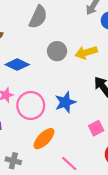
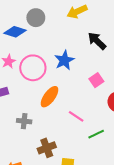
gray circle: (57, 51) -> (36, 18), moved

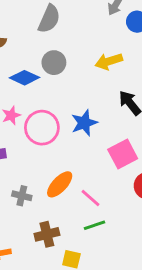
pink square: (96, 80) -> (123, 154), size x1.5
orange ellipse: (50, 97) -> (60, 184), moved
green line: (96, 134) -> (95, 225), moved

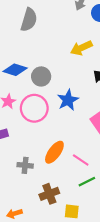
gray circle: (54, 63) -> (41, 76), moved

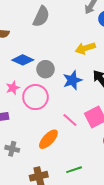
blue star: (68, 100) -> (72, 80), moved
pink line: (81, 160) -> (70, 120), moved
gray cross: (25, 165) -> (12, 149), moved

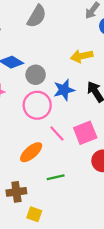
pink circle: (35, 97) -> (37, 105), moved
green line: (74, 170) -> (56, 177), moved

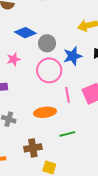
pink line: (57, 133) -> (67, 95), turned 35
orange ellipse: (31, 152) -> (45, 112), turned 35

